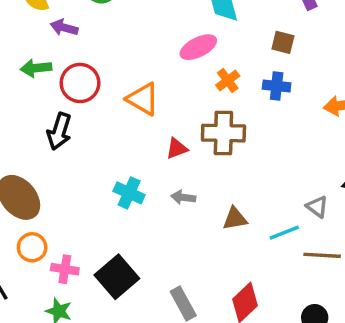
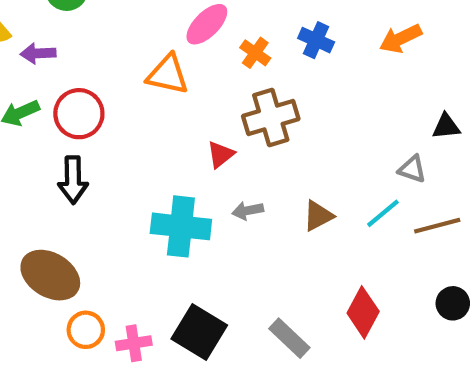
blue cross: (277, 86) -> (316, 40), turned 36
orange triangle: (143, 99) -> (168, 74), moved
cyan cross: (129, 193) -> (181, 226), size x1.5

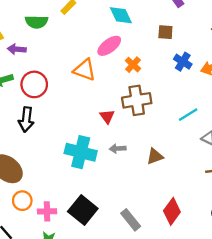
blue cross: (316, 40) -> (183, 62), moved
red triangle: (221, 154) -> (107, 116), turned -35
cyan line: (383, 213) -> (188, 115), moved

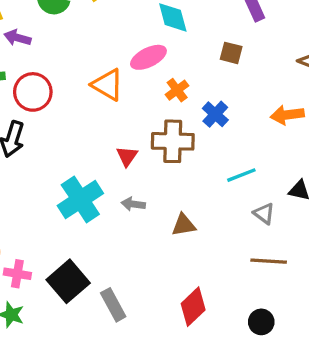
blue cross: (183, 62) -> (215, 114), moved
cyan cross: (81, 152) -> (80, 199), turned 32
gray rectangle: (131, 220) -> (113, 305), moved

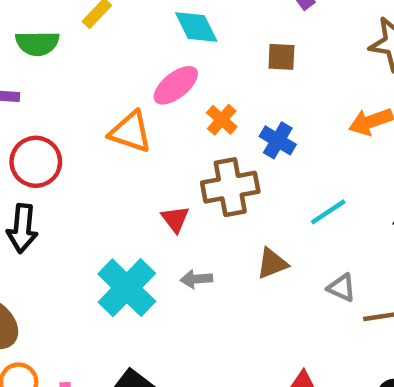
gray triangle: (264, 214) -> (342, 288), moved
brown triangle: (184, 225) -> (272, 263), moved

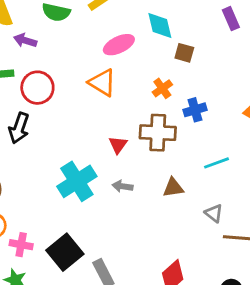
brown square: (281, 57) -> (184, 53), moved
pink ellipse: (176, 85) -> (119, 45), moved
blue cross: (278, 140) -> (195, 110), turned 30

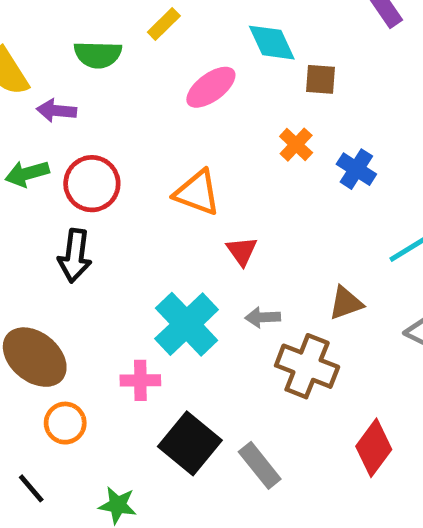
orange triangle: (102, 83) -> (197, 193), moved
blue cross: (195, 110) -> (356, 169), turned -30
brown cross: (158, 133) -> (307, 366), moved, turned 30
pink cross: (21, 245) -> (140, 380), moved

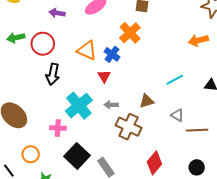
purple arrow: (56, 111) -> (57, 13), moved
orange cross: (296, 145) -> (130, 33), size x1.5
blue cross: (356, 169) -> (112, 54), moved
black arrow: (75, 256) -> (53, 74), moved
orange circle: (65, 423) -> (31, 154), moved

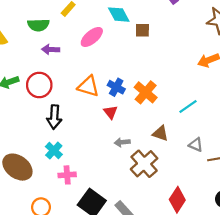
orange cross: (130, 33) -> (146, 92), moved
brown triangle: (147, 101) -> (160, 133), turned 42
cyan cross: (79, 106) -> (54, 150), moved, size x0.6
brown cross: (129, 127) -> (144, 164), turned 30

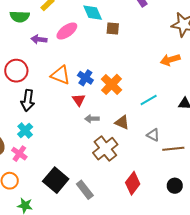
purple arrow: (51, 49) -> (39, 39), moved
gray arrow: (122, 142) -> (92, 119), moved
pink cross: (67, 175) -> (19, 154), moved, turned 35

